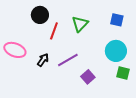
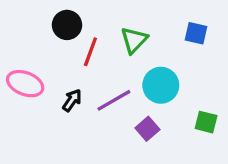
cyan circle: (116, 51) -> (161, 85), moved

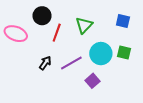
pink ellipse: (25, 84) -> (16, 34), moved
green square: (206, 122) -> (124, 52), moved

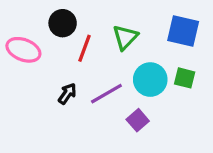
blue square: (123, 21) -> (183, 31), size x1.5

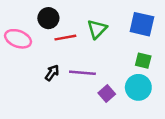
red line: (84, 48) -> (65, 38), turned 60
cyan circle: (150, 80) -> (138, 87), moved
purple line: (106, 94) -> (82, 73), turned 35

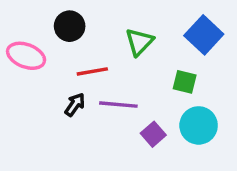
blue square: (142, 24) -> (204, 35), turned 30
red line: (65, 38) -> (92, 71), moved
green square: (143, 61) -> (185, 82), moved

